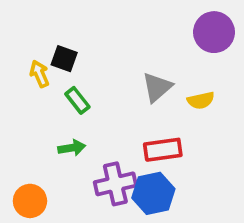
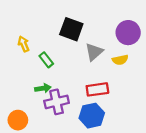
purple circle: (214, 32) -> (128, 33), moved
black square: (64, 59) -> (71, 29), moved, size x1.5
purple cross: (115, 184) -> (57, 102), moved

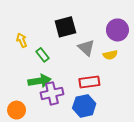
black square: (71, 29) -> (65, 27), turned -35
gray triangle: (94, 52) -> (86, 48), turned -36
green arrow: (43, 88) -> (39, 81), size x1.5

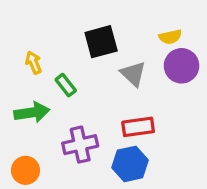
purple circle: (117, 30) -> (182, 66), moved
yellow semicircle: (110, 55) -> (170, 37), moved
green arrow: (39, 81) -> (32, 112), moved

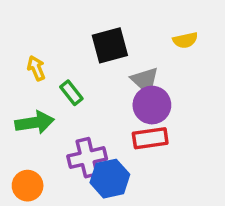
purple circle: (182, 66) -> (152, 105), moved
blue hexagon: (130, 164) -> (110, 179), moved

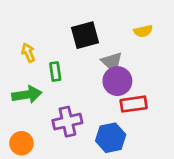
green rectangle: (71, 93) -> (55, 72), turned 30
red rectangle: (150, 138) -> (134, 104), moved
blue hexagon: (110, 179) -> (111, 138), moved

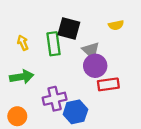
black square: (85, 35) -> (69, 28), turned 30
green rectangle: (55, 72) -> (53, 44), moved, size x1.5
blue hexagon: (111, 138) -> (75, 112), moved

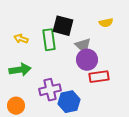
yellow arrow: (23, 43) -> (21, 39), turned -48

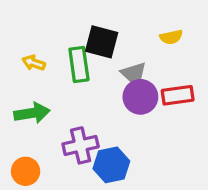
red rectangle: (99, 77) -> (178, 95), moved

